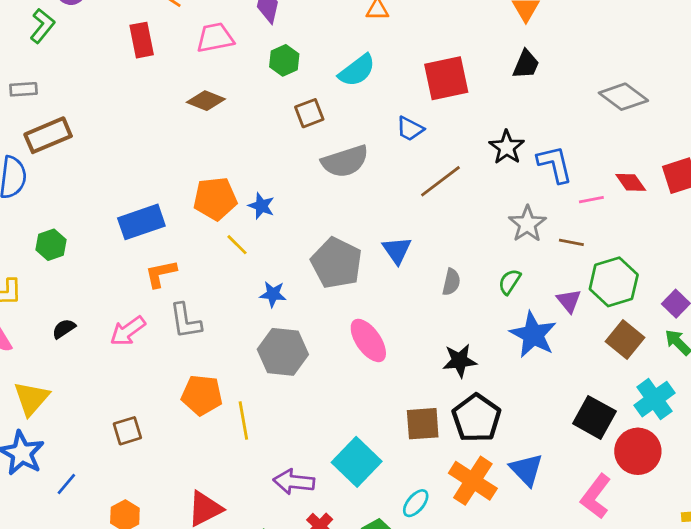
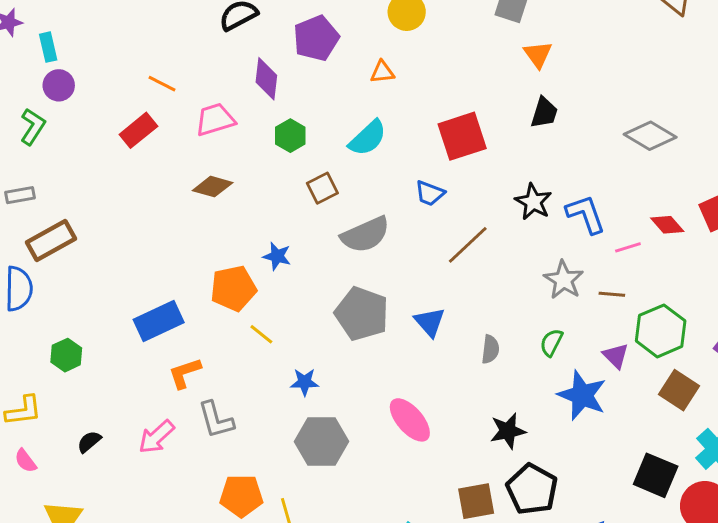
red rectangle: (142, 40) -> (138, 130), turned 68
blue star: (261, 206) -> (277, 256), moved
gray pentagon: (336, 263) -> (362, 314), moved

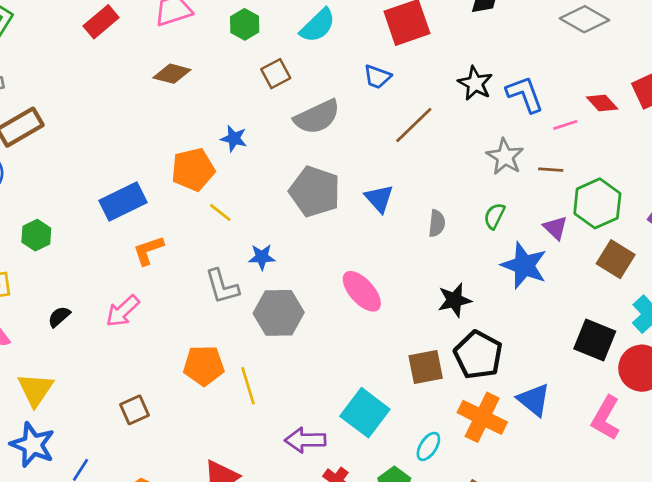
gray L-shape: (216, 420) -> (222, 286), moved

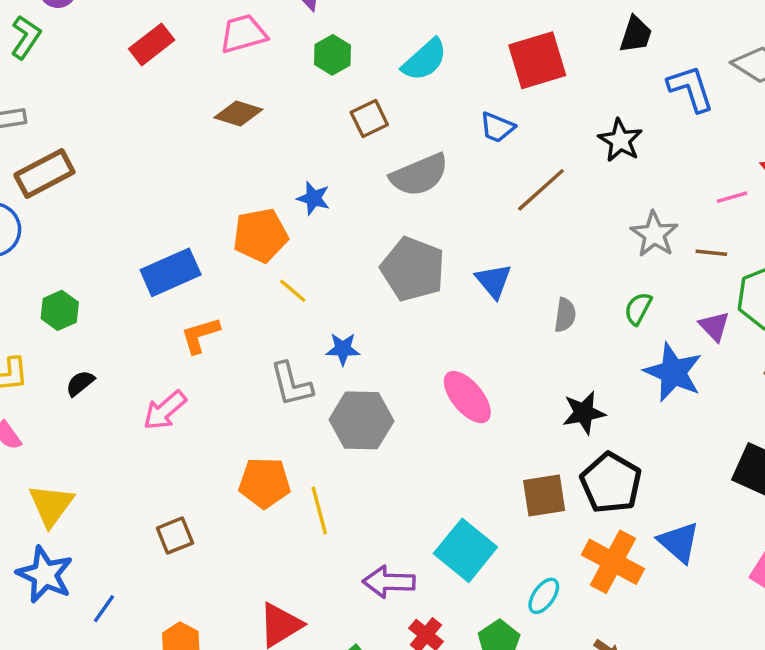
blue L-shape: (525, 94) -> (691, 89), moved
black semicircle: (59, 317) -> (80, 383), moved

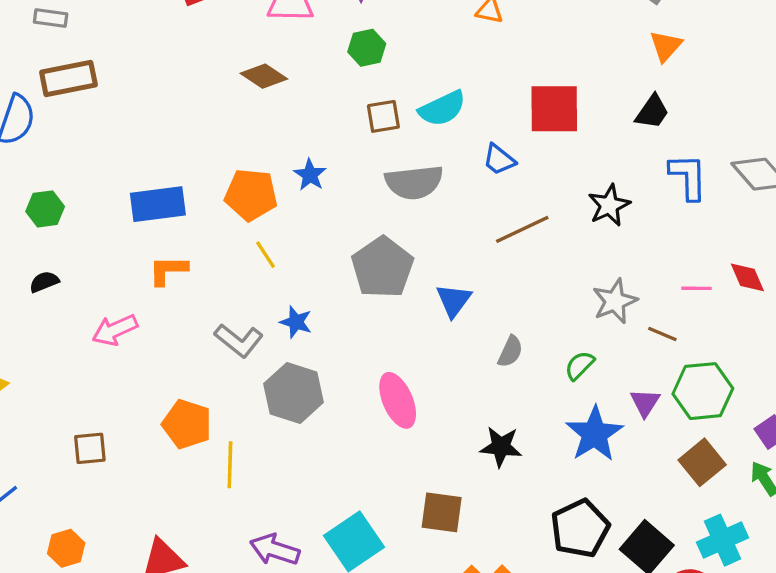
cyan semicircle: (425, 60) -> (442, 109), moved
gray L-shape: (291, 384) -> (239, 340), turned -54
black pentagon: (611, 483) -> (580, 528), moved

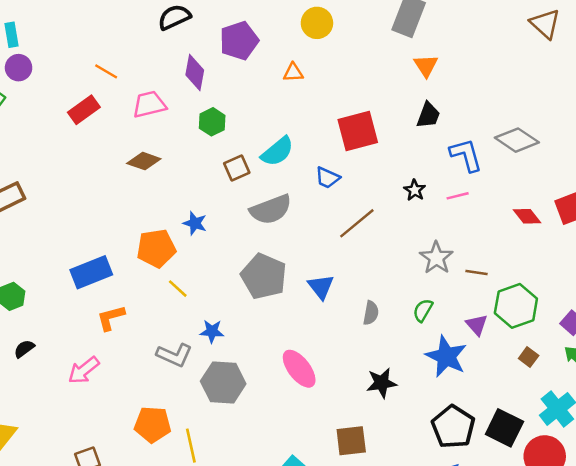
black star: (609, 205) -> (415, 190), size x0.7
pink line: (697, 288) -> (458, 196), moved
brown square: (702, 462) -> (529, 357), size x0.6

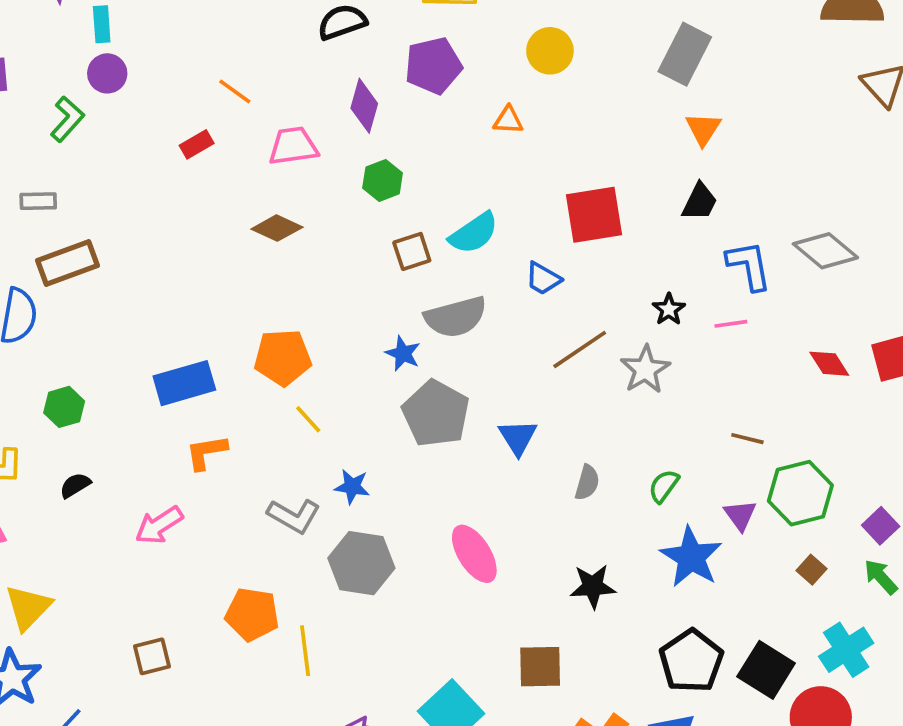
red rectangle: (84, 110) -> (197, 144), size x0.7
blue star: (195, 223) -> (403, 354), moved
gray star: (436, 258) -> (645, 369), moved

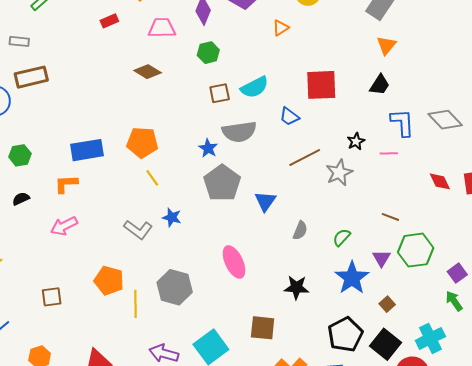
orange triangle: (508, 120) -> (281, 28), turned -42
orange L-shape: (206, 452) -> (66, 184), moved
gray hexagon: (361, 563) -> (175, 287), moved
brown square: (811, 570) -> (387, 304), moved

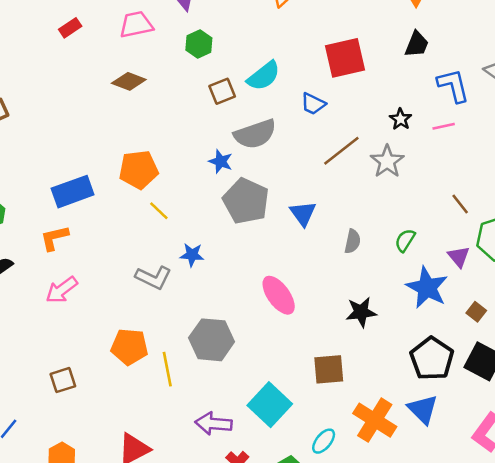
brown line: (390, 217) -> (460, 204), turned 42

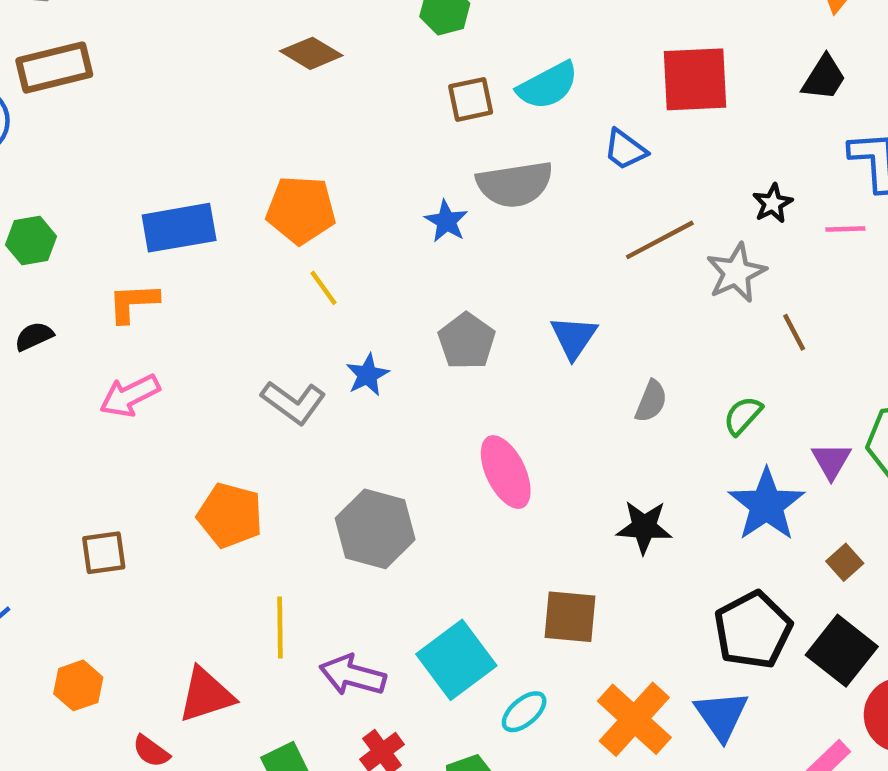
gray pentagon: (246, 201) -> (467, 341), moved, size x0.7
brown line: (460, 204) -> (794, 332), moved
blue star: (192, 255) -> (367, 375), turned 30
yellow line: (167, 369) -> (280, 627), moved
cyan ellipse: (324, 441) -> (524, 712), moved

